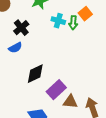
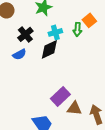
cyan cross: (58, 21) -> (55, 32), moved, turned -32
black diamond: (35, 74) -> (49, 49), moved

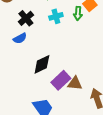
black diamond: (49, 49) -> (42, 64), moved
brown triangle: (74, 108) -> (75, 83), moved

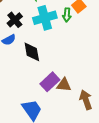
cyan cross: (56, 16) -> (45, 18), size x1.6
black diamond: (42, 64) -> (32, 52), moved, turned -75

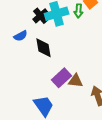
black cross: (15, 20) -> (41, 16), moved

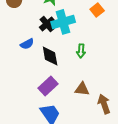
green arrow: (79, 11) -> (81, 51), moved
purple rectangle: (62, 78) -> (48, 86), moved

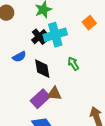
green arrow: (81, 51) -> (73, 64), turned 144
brown triangle: (82, 89) -> (54, 94), moved

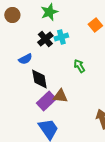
cyan cross: (55, 35) -> (61, 37), size x0.6
black diamond: (42, 69) -> (39, 79), moved

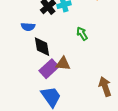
blue semicircle: (25, 59) -> (28, 27), turned 32

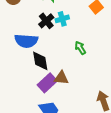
blue semicircle: (28, 27) -> (26, 41), size x1.6

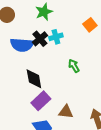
blue semicircle: (26, 41) -> (22, 45), moved
brown triangle: (61, 78) -> (66, 112), moved

